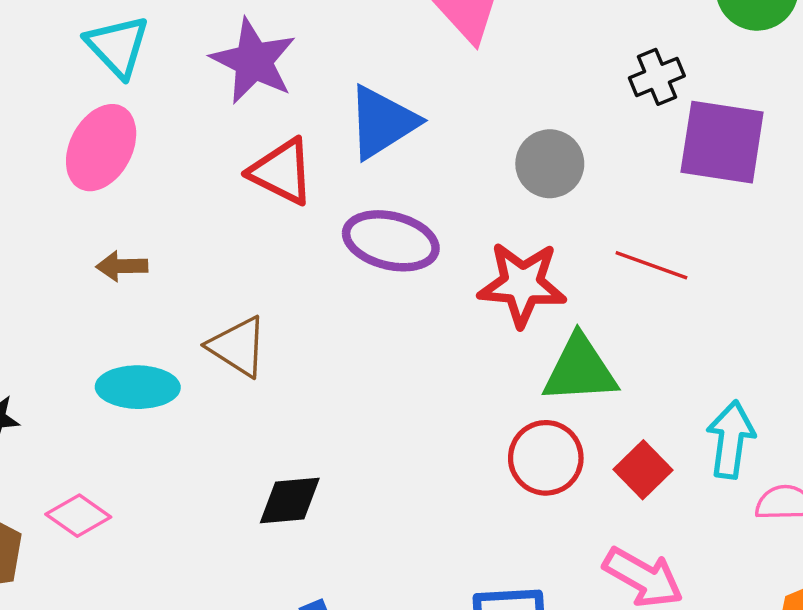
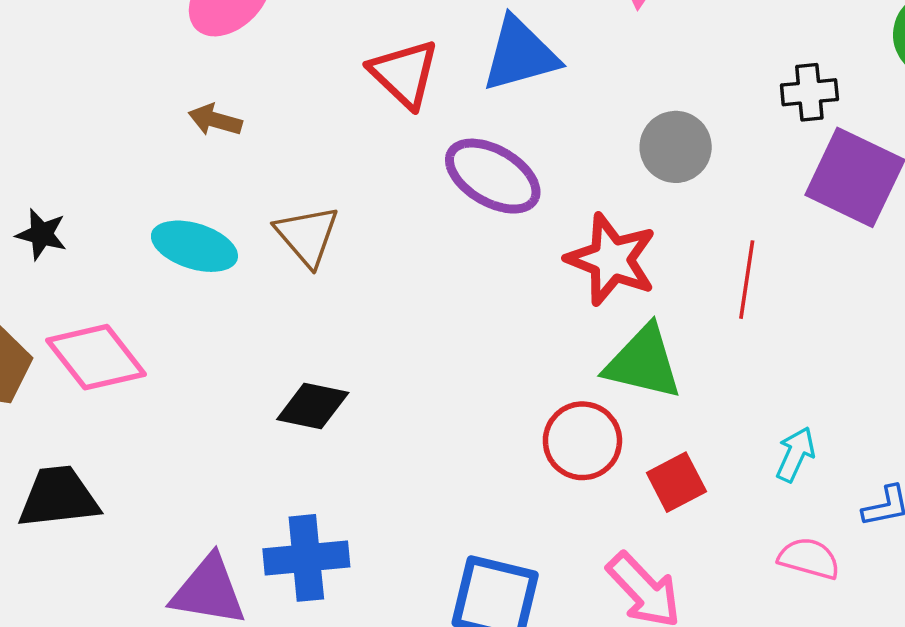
red line: (651, 265) -> (747, 280), turned 62
cyan arrow: (731, 440) -> (795, 454), moved, size x0.7
pink diamond: (78, 516) -> (96, 357), size x1.5

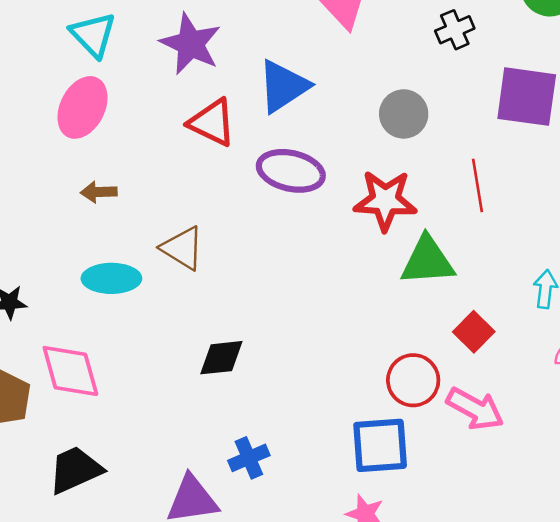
black cross: (809, 92) -> (455, 30), moved
pink diamond: (96, 357) -> (70, 371), turned 40
red circle: (582, 441) -> (413, 380), moved
blue cross: (306, 558) -> (249, 458), size x0.7

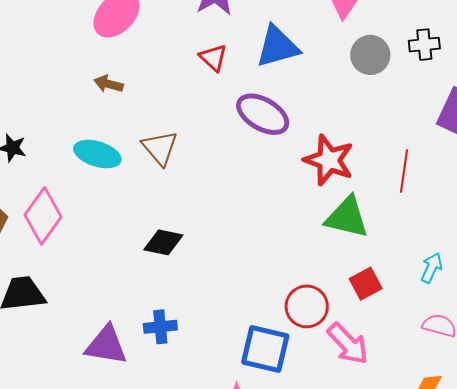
gray circle: (404, 114) -> (370, 55), moved
red triangle: (212, 123) -> (213, 58), size x0.7
pink diamond: (70, 371) -> (43, 216), turned 34

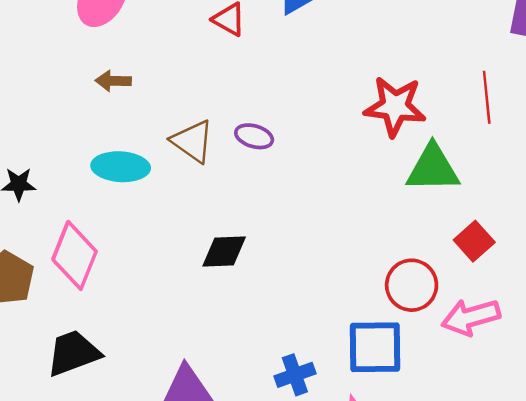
purple ellipse: (263, 114) -> (254, 136), moved, size x0.6
blue cross: (160, 327) -> (295, 375), moved
pink arrow: (348, 344) -> (471, 317), turned 132

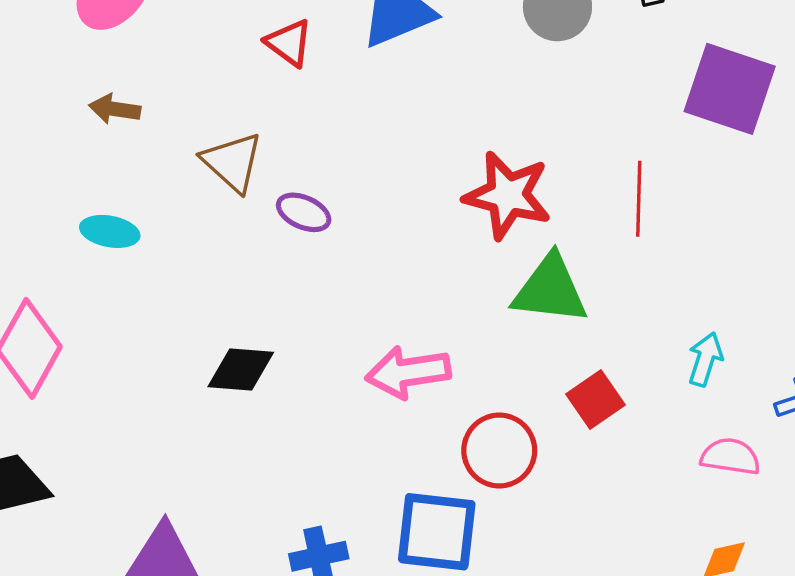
brown triangle: (192, 141) -> (232, 162), moved
cyan ellipse: (121, 167) -> (110, 231), size x0.7
pink arrow: (471, 317) -> (408, 372), moved

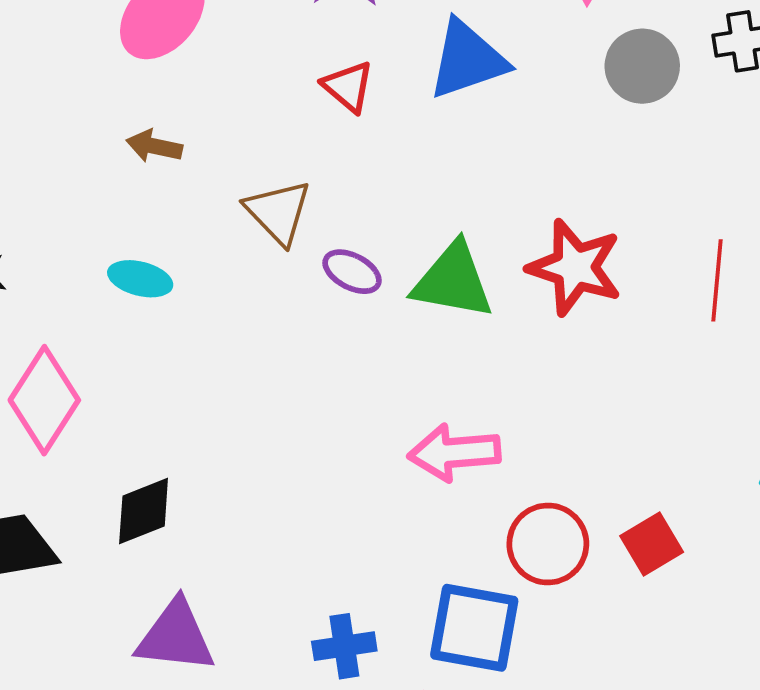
green triangle: (550, 290) -> (453, 281), moved
black diamond: (241, 370) -> (144, 511), moved, turned -30
red square: (596, 400) -> (652, 544), moved

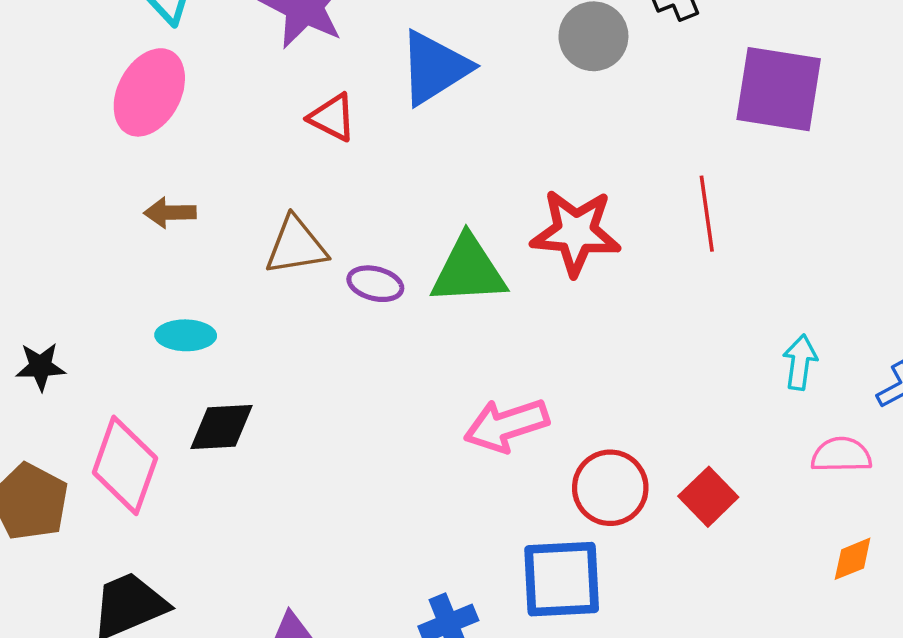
brown triangle: (278, 212) -> (296, 246), turned -42
black diamond: (144, 511) -> (222, 427), moved, turned 32
red square: (652, 544) -> (708, 497), moved

